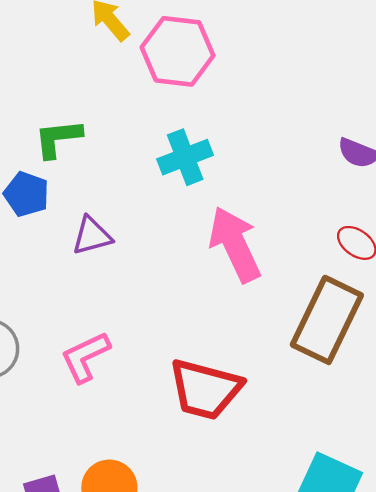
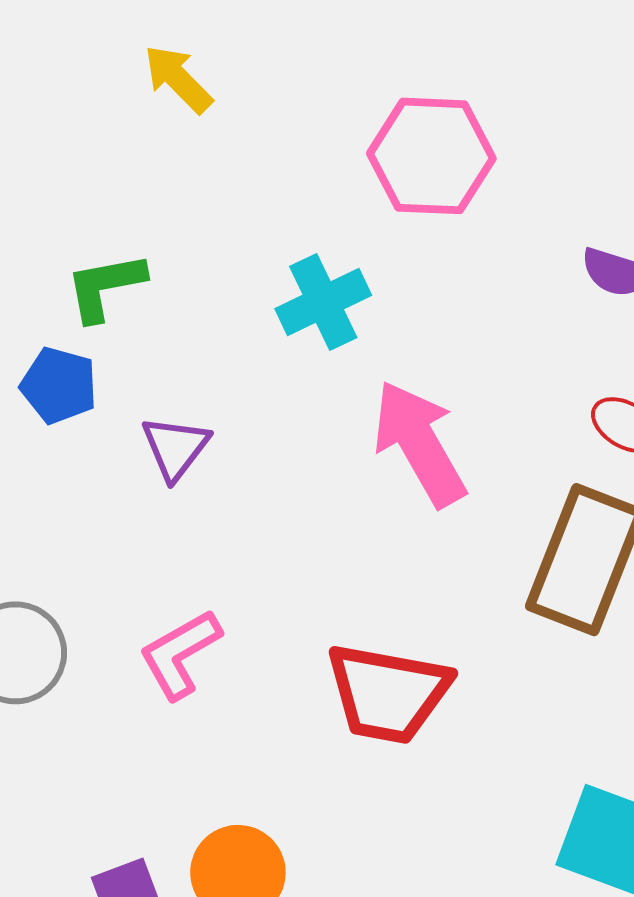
pink hexagon: (178, 51) -> (431, 156), moved
purple triangle: (92, 236) -> (175, 448), turned -33

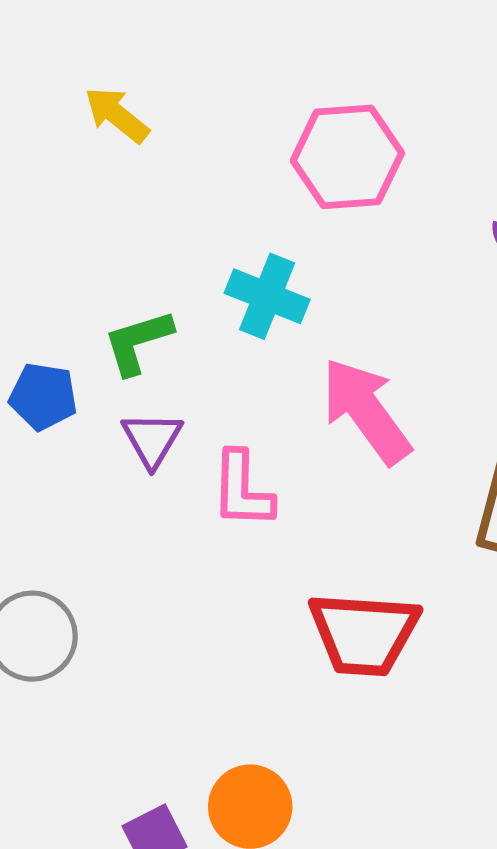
green L-shape: (105, 287) -> (138, 342), moved
cyan cross: (323, 302) -> (267, 296), turned -36
pink L-shape: (180, 654) -> (242, 490), moved, turned -52

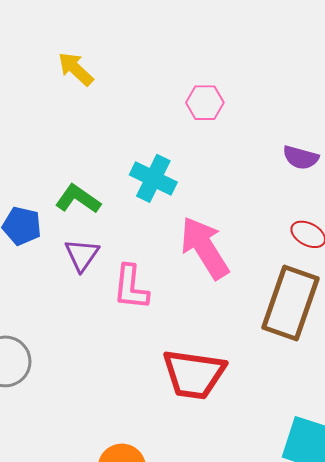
pink hexagon: (347, 157) -> (205, 103), size x0.6
green L-shape: (138, 342) -> (78, 199), turned 48

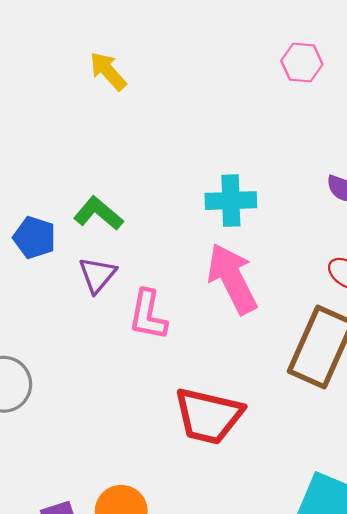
pink hexagon: (205, 103) -> (302, 63), moved
cyan cross: (153, 178) -> (231, 201), moved, turned -33

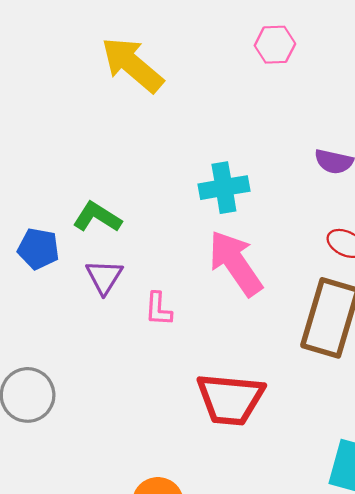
yellow arrow: (108, 71) -> (132, 65), moved, size x1.6
pink L-shape: (148, 315) -> (158, 309), size x0.7

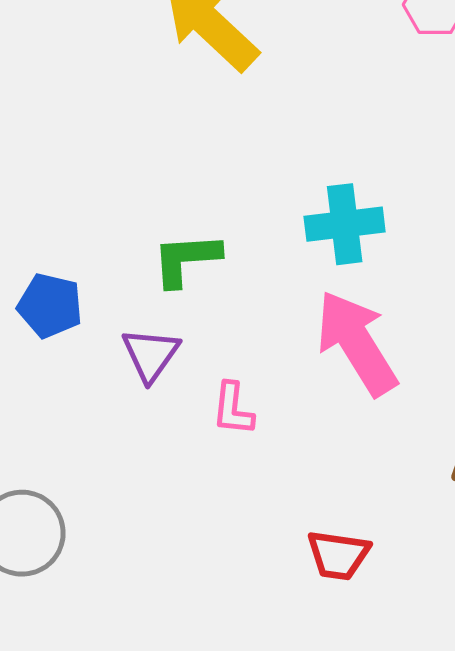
green L-shape: (97, 217) -> (186, 259), moved, turned -39
red trapezoid: (230, 399) -> (338, 555), size x0.6

